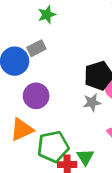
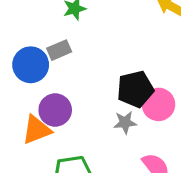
orange triangle: (22, 130) -> (37, 130), moved

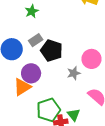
gray rectangle: (59, 50) -> (36, 40), moved
black pentagon: (135, 89) -> (52, 51), moved, turned -30

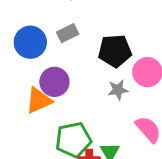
black pentagon: (52, 51) -> (115, 51), moved, turned -30

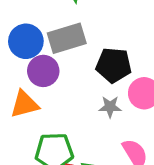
gray rectangle: (68, 33) -> (67, 38), size x1.6
purple circle: (54, 82) -> (43, 71), moved

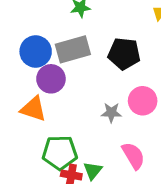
black pentagon: (114, 65) -> (124, 54), moved
orange triangle: (25, 104) -> (33, 109), turned 32

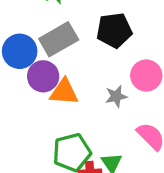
orange triangle: (33, 109) -> (64, 92), moved

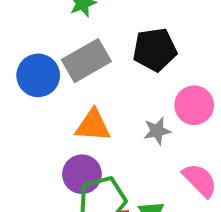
purple circle: (43, 76) -> (82, 174), moved

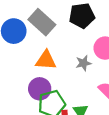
gray rectangle: (86, 61) -> (42, 22), turned 72

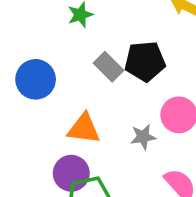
gray rectangle: (42, 22) -> (109, 67), moved, size x0.7

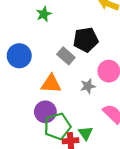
gray rectangle: (109, 67) -> (66, 56), moved

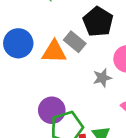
black pentagon: (86, 40) -> (98, 22), turned -30
orange triangle: (51, 84) -> (54, 52), moved

